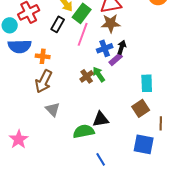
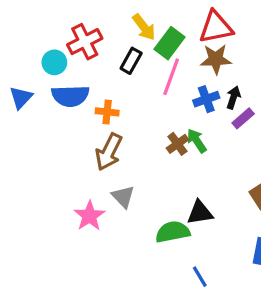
purple rectangle: (116, 59) -> (243, 118), moved
pink star: (19, 139) -> (90, 216), moved

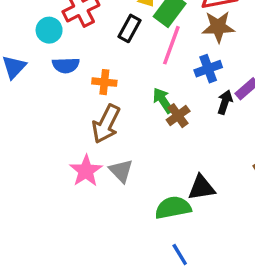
blue semicircle: (70, 96) -> (66, 65), size x0.7
black arrow: (233, 98) -> (225, 102), moved
green arrow: (197, 141) -> (163, 100), moved
pink star: (90, 216) -> (86, 171), moved
blue line: (200, 277) -> (180, 255), moved

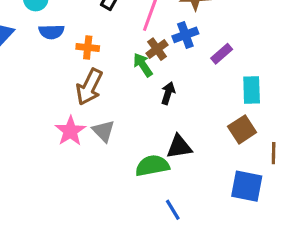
black arrow: (225, 102) -> (168, 93), moved
brown cross: (178, 116) -> (157, 49), moved
blue line: (180, 255) -> (173, 210), moved

